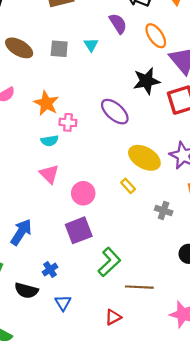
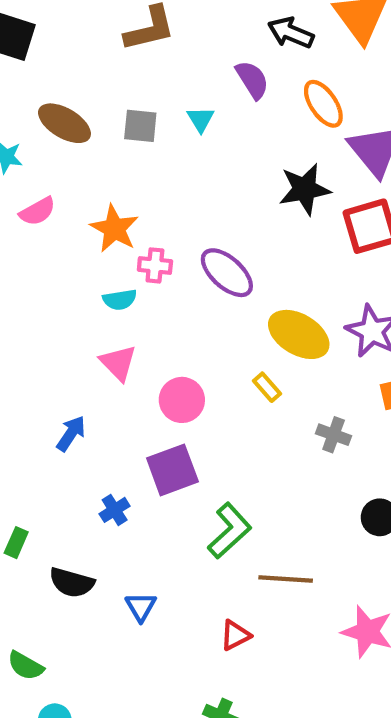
purple ellipse: (115, 112) -> (227, 273), moved
blue arrow: (21, 232) -> (71, 433), moved, size x0.7
blue cross: (50, 270) -> (115, 510), moved

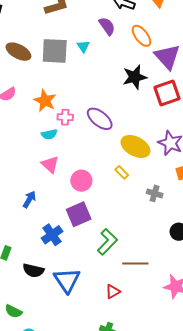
gray square: (140, 126) -> (55, 51), size x1.6
blue cross: (115, 510) -> (52, 235), size x1.5
blue triangle: (141, 607) -> (67, 280), size x1.8

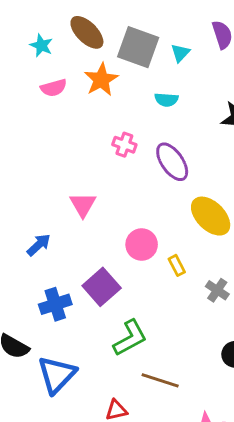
orange star: (45, 101) -> (101, 80), moved
cyan semicircle: (49, 134) -> (166, 100), moved
yellow rectangle: (122, 172) -> (177, 265), moved
pink circle: (81, 181) -> (142, 245), moved
purple square: (79, 214) -> (102, 287), turned -35

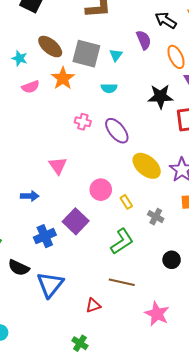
blue arrow: (39, 245) -> (30, 196), turned 48
green L-shape: (130, 338) -> (122, 241), moved

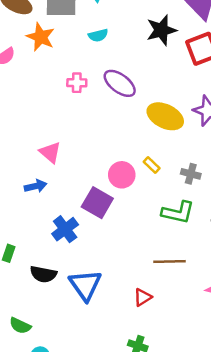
pink triangle: (58, 166) -> (50, 152), moved
pink circle: (101, 190) -> (122, 175), moved
green L-shape: (122, 241) -> (178, 212), moved, turned 60

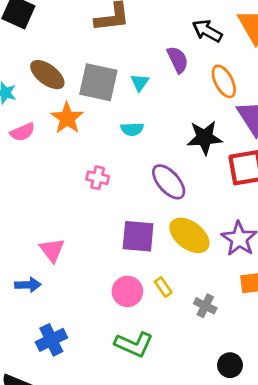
purple ellipse: (120, 83) -> (169, 182), moved
purple square: (97, 203) -> (138, 236), moved, turned -36
green L-shape: (178, 212) -> (134, 344), moved

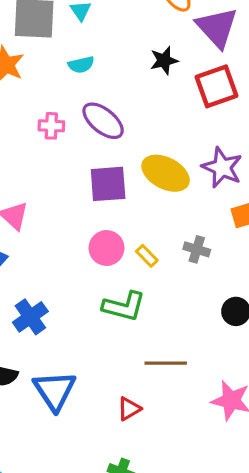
black star: (205, 138) -> (164, 60), size x0.7
purple ellipse: (169, 182) -> (103, 121), moved
yellow rectangle: (163, 287) -> (147, 256), moved

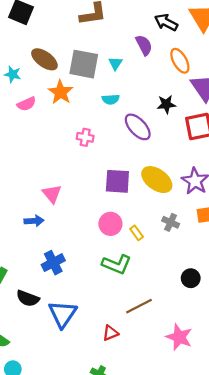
purple ellipse: (103, 121) -> (138, 127), moved
gray cross: (197, 249) -> (171, 222), moved
brown line: (166, 363) -> (139, 306), turned -36

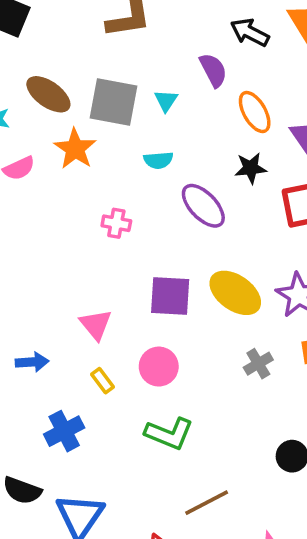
orange ellipse: (180, 61) -> (255, 112), moved
pink triangle: (52, 194) -> (96, 324), moved
gray cross: (171, 222) -> (258, 364), turned 35
yellow rectangle: (137, 233) -> (103, 381), moved

